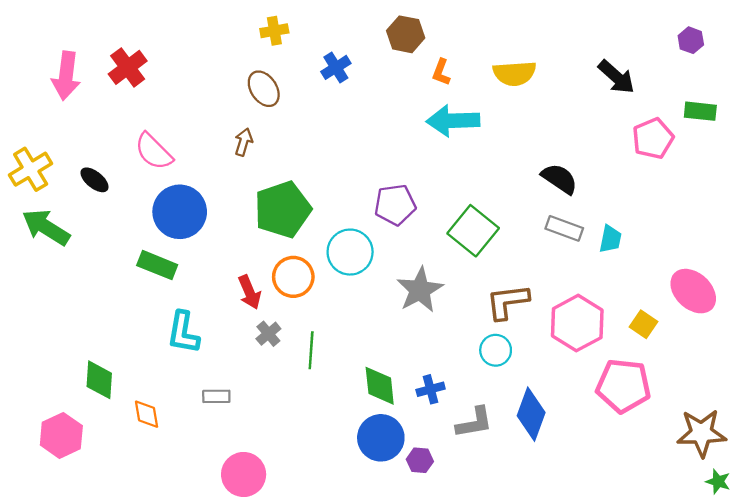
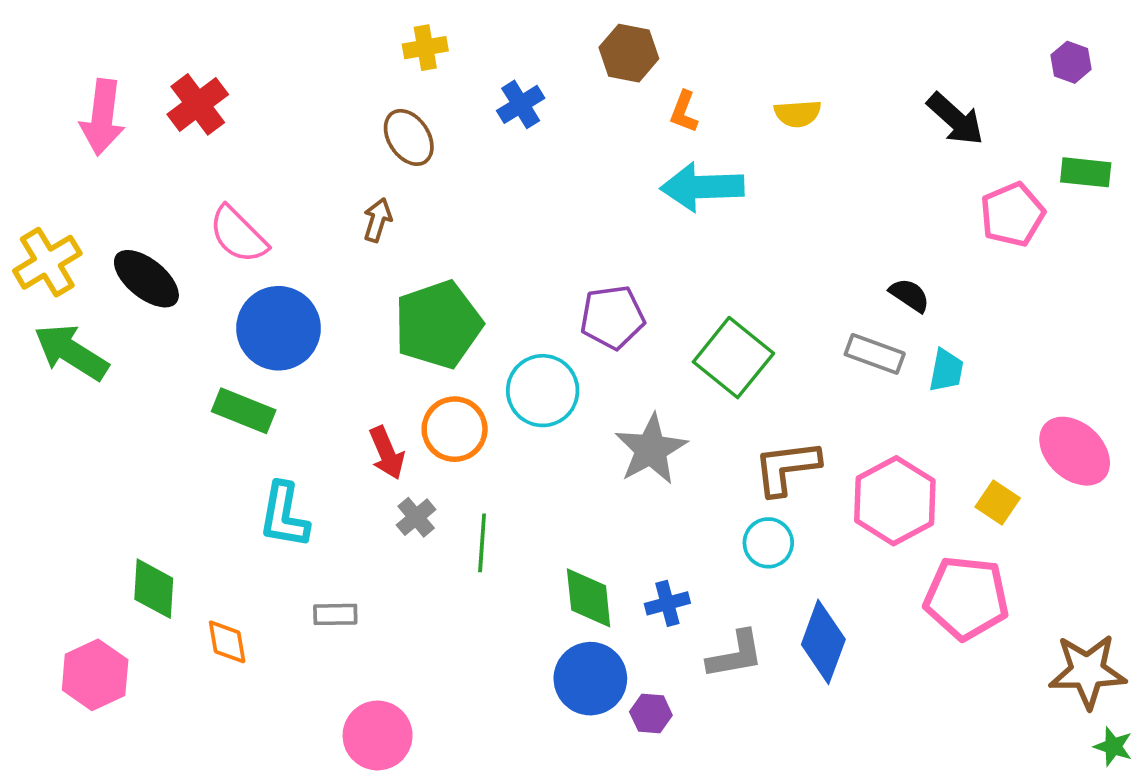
yellow semicircle: (515, 73) -> (798, 114), size x0.7
black semicircle: (560, 179) -> (910, 295), moved, size x0.7
black ellipse: (94, 180) -> (146, 279), size x1.5

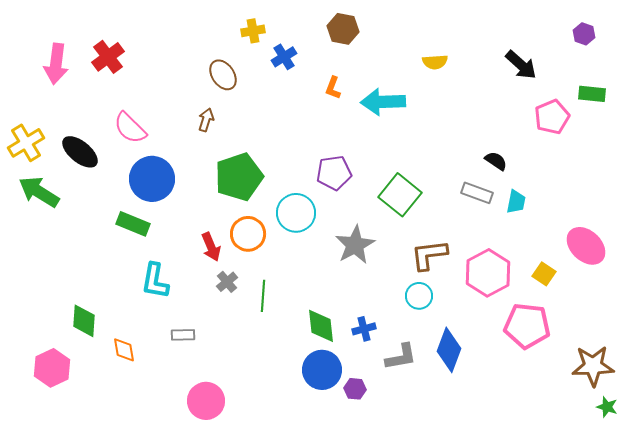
yellow cross: (425, 48) -> (253, 31), moved
orange L-shape: (684, 112) -> (333, 88), moved

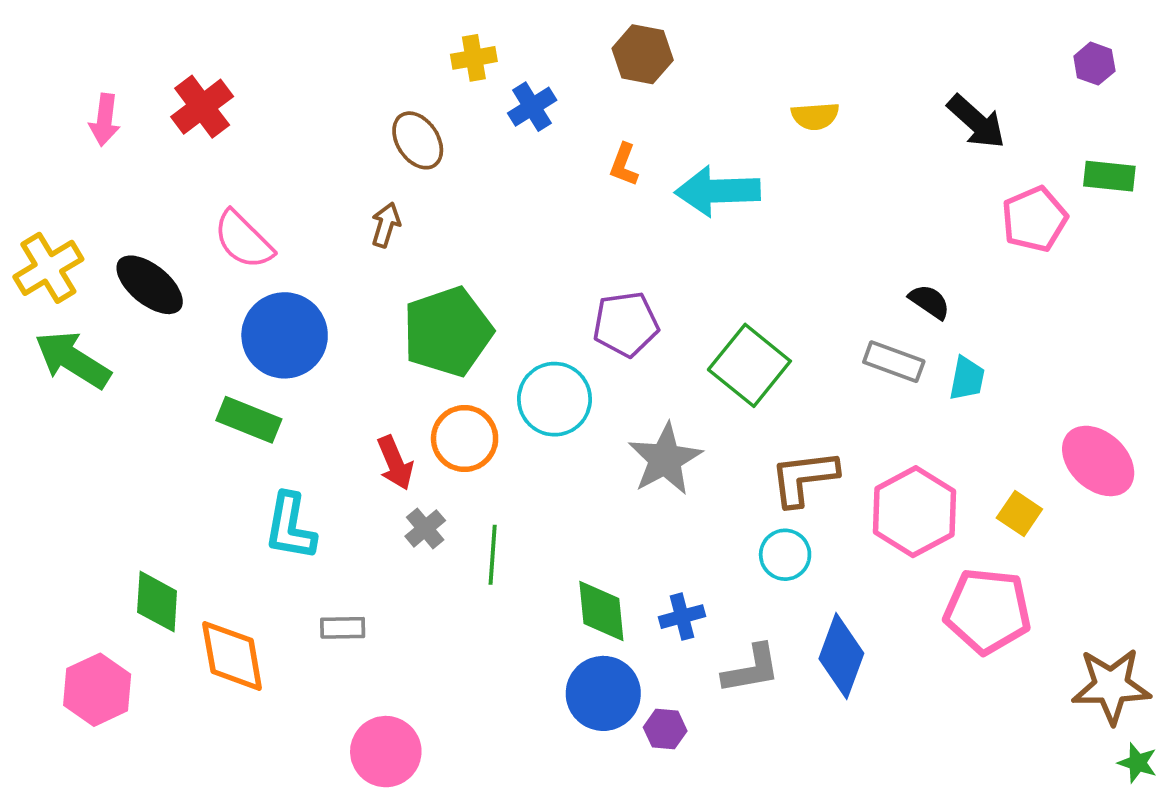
pink arrow: (56, 64) -> (105, 120), size x0.7
orange diamond: (124, 350) -> (232, 656), size x1.6

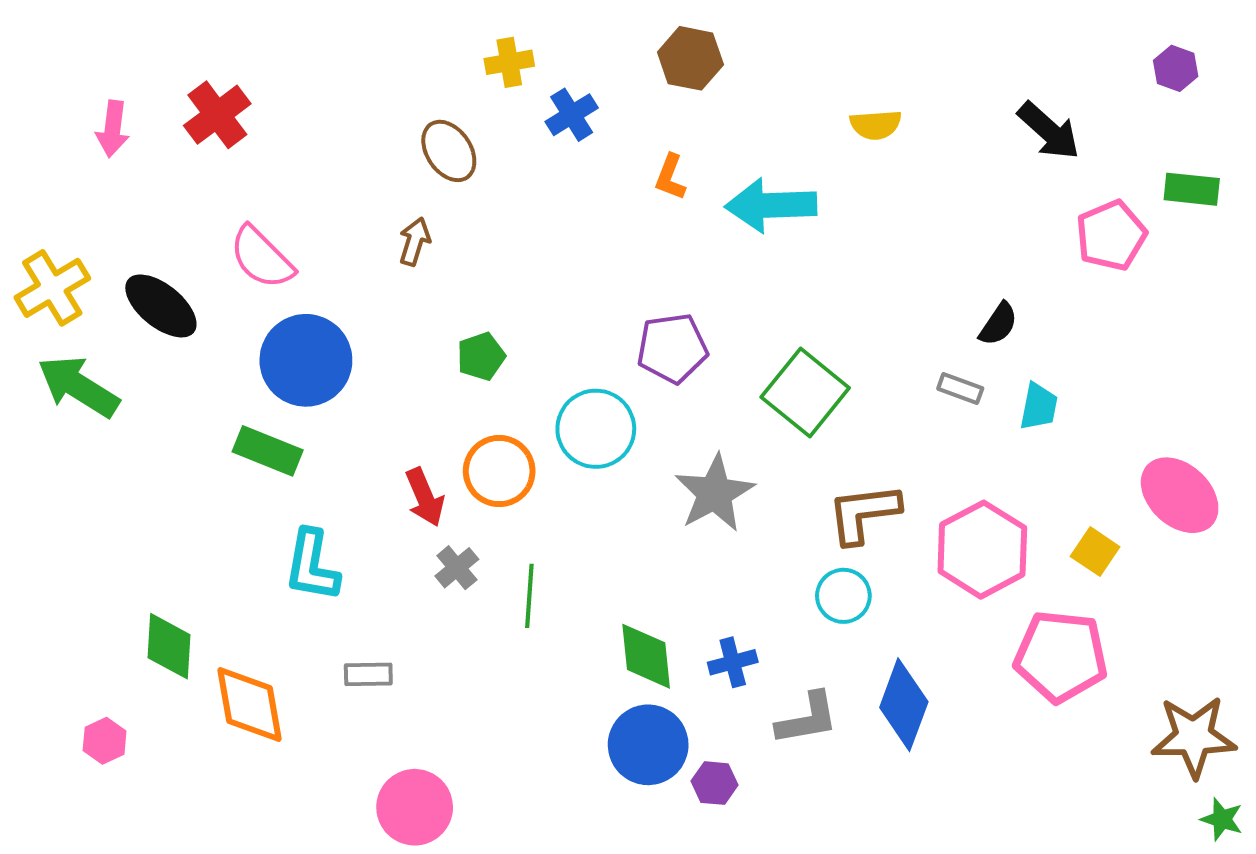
black semicircle: (929, 302) -> (998, 324), turned 90
green pentagon: (448, 332) -> (481, 356), size x0.5
gray rectangle: (894, 362) -> (960, 388), size x0.7
pink hexagon: (97, 690) -> (105, 741), size x0.6

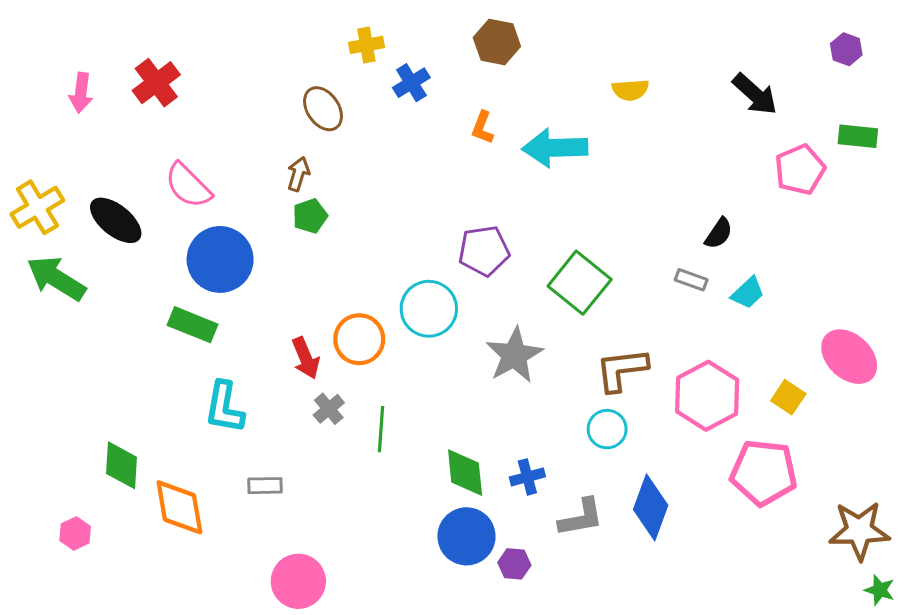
green pentagon: (481, 356) -> (310, 216), moved
cyan trapezoid: (1039, 407) -> (748, 293), turned 36

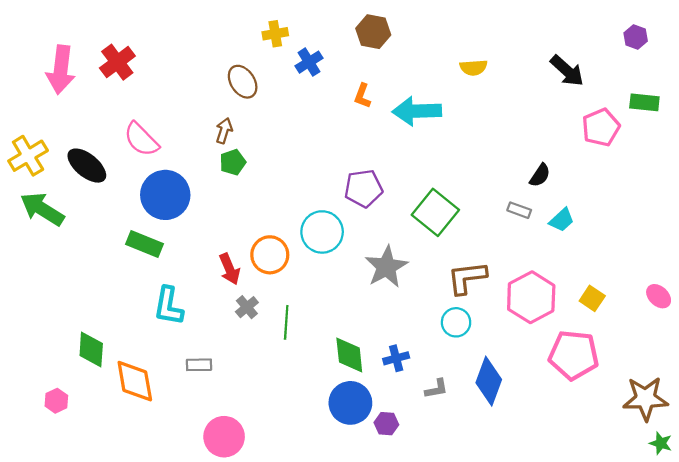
pink arrow: (81, 93) -> (61, 70), size x1.6
pink ellipse: (849, 357) -> (659, 296), moved, size x0.6
gray L-shape: (581, 518) -> (436, 389), size x0.7

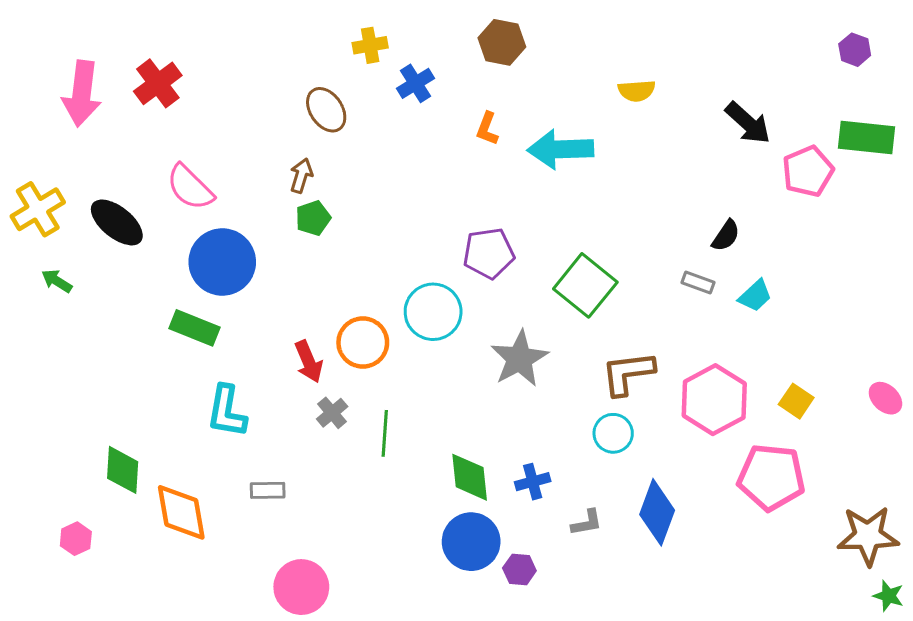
black arrow: (567, 71) -> (748, 123), moved
green rectangle: (644, 102) -> (866, 138), size x1.4
green arrow: (42, 209) -> (57, 281), size x0.5

